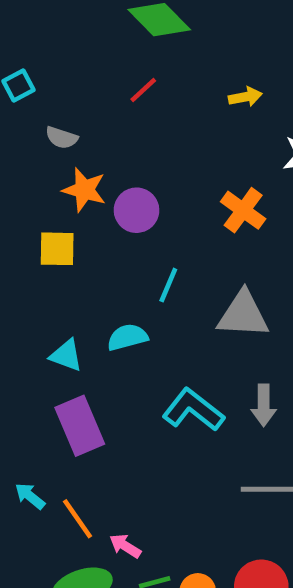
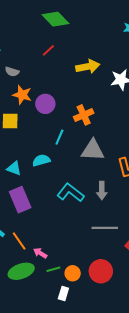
yellow arrow: (245, 97) -> (88, 67), moved, size x1.6
orange cross: (243, 210) -> (84, 115), moved, turned 30

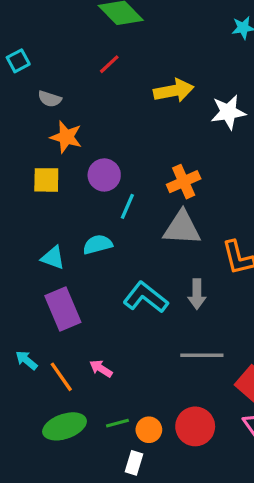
purple circle: (45, 104) -> (104, 175), moved
orange cross: (84, 115) -> (184, 182), moved
pink arrow: (40, 253) -> (101, 369), moved

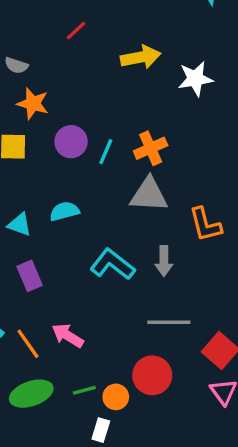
cyan line: (127, 206) -> (106, 152), moved
purple rectangle: (63, 309) -> (30, 276), size x0.7
pink arrow: (101, 369) -> (68, 336), size x1.4
red circle: (195, 426) -> (152, 375), moved

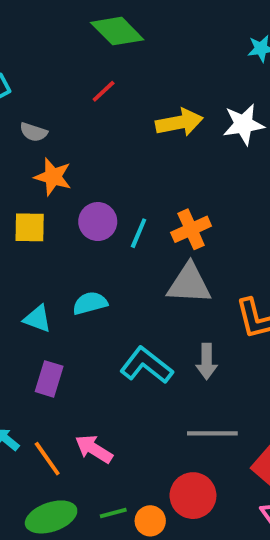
white star: (195, 79) -> (244, 124), moved
purple rectangle: (30, 276) -> (49, 379), turned 40

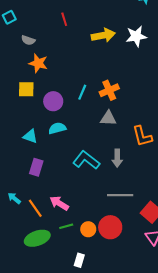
red line: (104, 91) -> (64, 19), turned -64
purple circle: (98, 222) -> (53, 101), moved
gray triangle: (189, 284) -> (108, 118), size x0.7
green line: (113, 513) -> (66, 226), moved
orange circle: (150, 521) -> (88, 229), moved

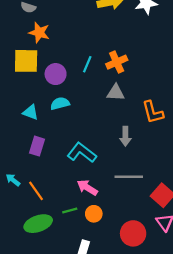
yellow square: (26, 89) -> (26, 61), size x1.4
cyan L-shape: (86, 160) -> (82, 153), moved
pink arrow: (59, 203) -> (87, 188), moved
red circle: (110, 227) -> (133, 233), moved

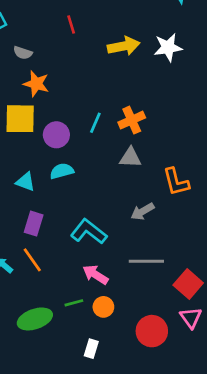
gray arrow: (125, 136) -> (142, 211), turned 60
orange line: (36, 191) -> (32, 260), moved

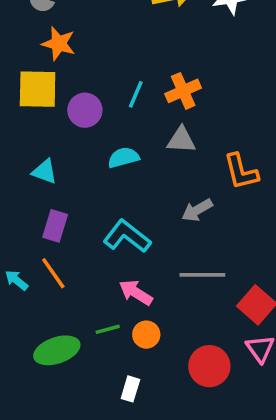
cyan semicircle: (62, 171) -> (123, 158), moved

